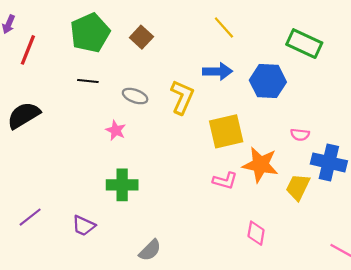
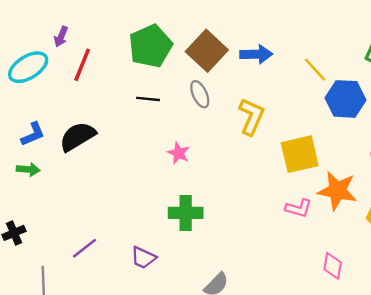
yellow line: (224, 27) -> (315, 70), moved
brown square: (141, 37) -> (207, 51), size x1.6
blue arrow: (217, 71) -> (256, 54), moved
gray ellipse: (135, 96) -> (200, 94), moved, turned 45

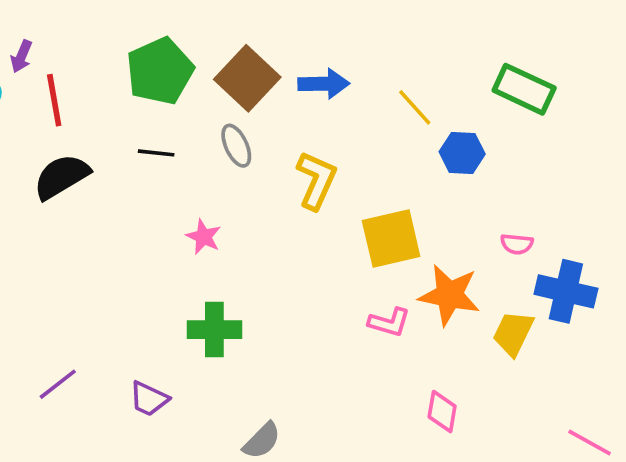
red line: (82, 65) -> (54, 100), turned -32
blue hexagon: (346, 99) -> (462, 153), size x0.7
black semicircle: (78, 137) -> (61, 177), moved

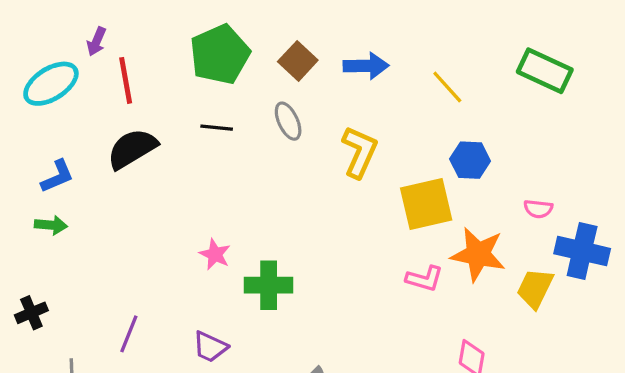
brown square: (247, 78) -> (298, 61), size x0.7
blue hexagon: (462, 153) -> (470, 160), moved
pink star: (204, 237) -> (215, 254), moved
purple line: (58, 384) -> (129, 334), turned -30

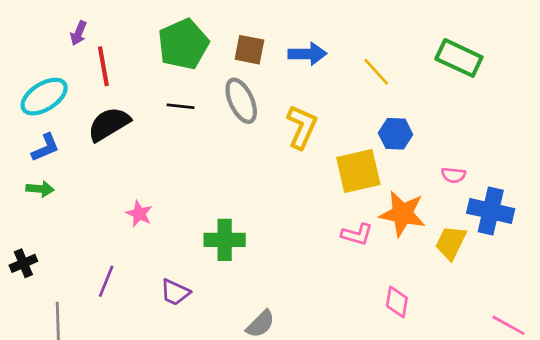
brown square: (298, 61) -> (249, 50), turned -32
cyan ellipse: (51, 84) -> (44, 97), moved
gray ellipse: (288, 121) -> (241, 101), size x1.4
pink star: (215, 254) -> (139, 214), moved

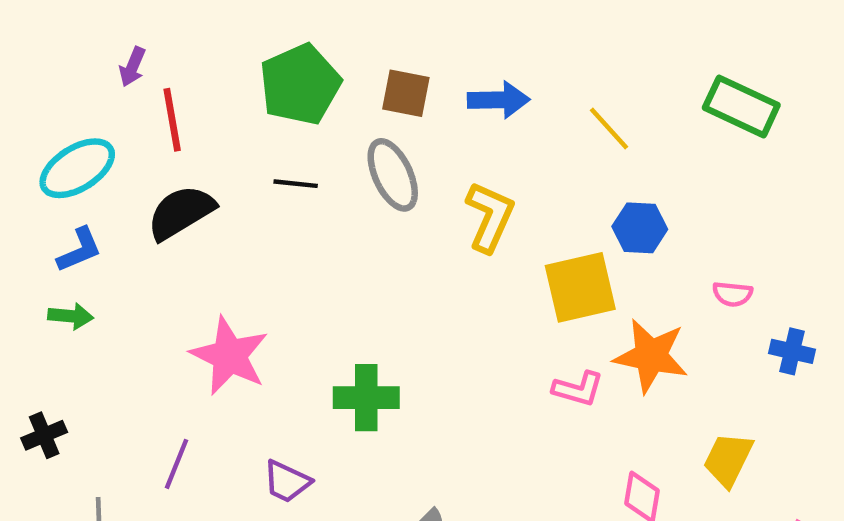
blue cross: (491, 211) -> (792, 351), size x0.6
pink star: (139, 214) -> (229, 356), size x1.8
yellow trapezoid: (451, 243) -> (728, 459), moved

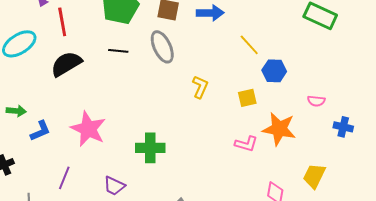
yellow line: (609, 129) -> (249, 45), moved
yellow L-shape: (490, 217) -> (200, 87), moved, size x0.7
blue L-shape: (79, 250) -> (40, 131), moved
yellow square: (580, 287) -> (247, 98), size x0.6

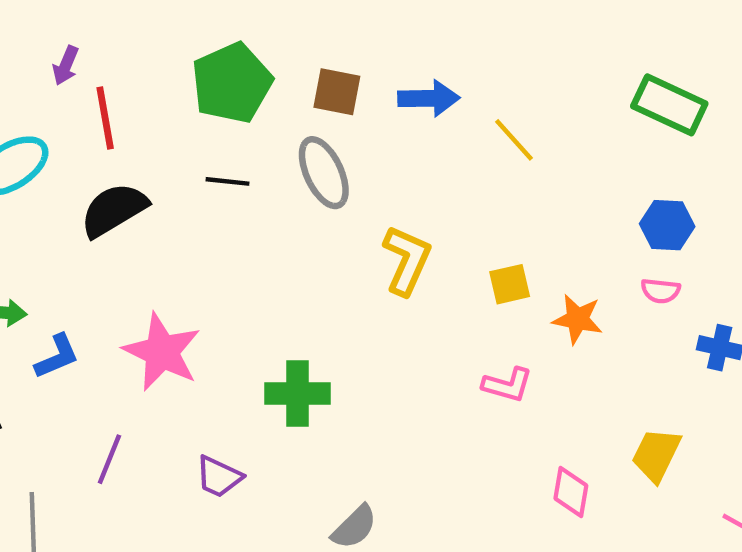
yellow line: (249, 45) -> (514, 140), moved
blue hexagon: (274, 71) -> (667, 225), moved
yellow L-shape: (200, 87) -> (407, 260), size x1.4
orange star: (279, 129) -> (577, 319), moved, size x0.7

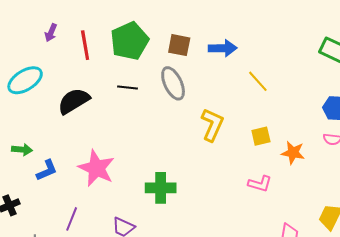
red line: (105, 118) -> (85, 45), moved
yellow line: (514, 140) -> (258, 81), moved

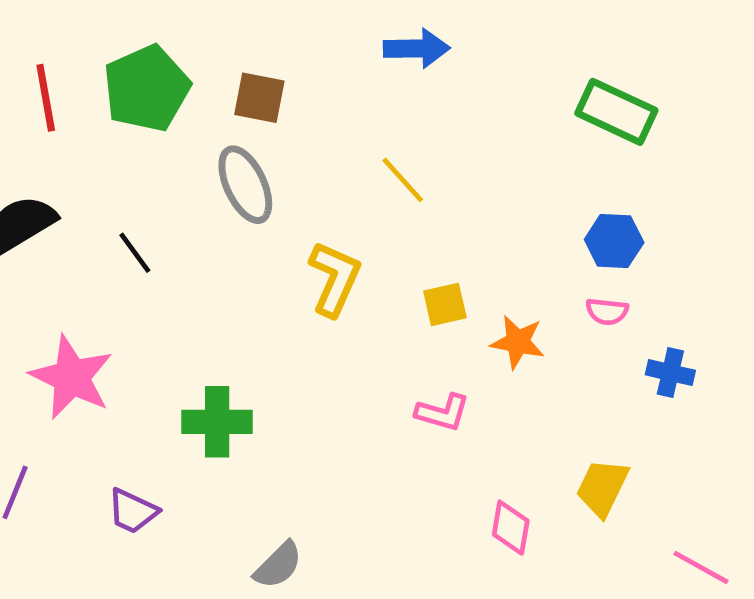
blue arrow: (223, 48) -> (417, 48), moved
yellow line: (258, 81) -> (403, 180), moved
black line: (127, 87) -> (135, 253), moved, turned 48

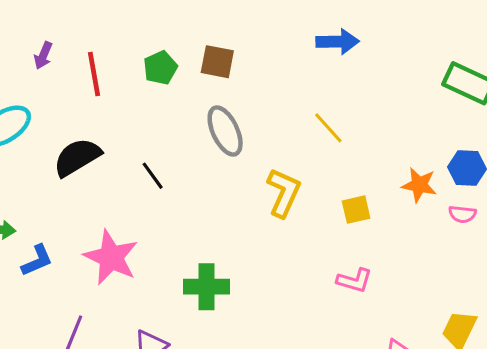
green pentagon: (147, 88) -> (160, 68), size x0.6
brown square: (259, 98) -> (217, 62), moved
orange star: (518, 342) -> (419, 185), moved

